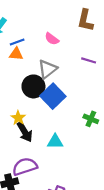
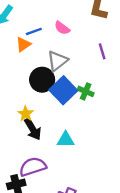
blue line: (17, 42) -> (34, 31), moved
orange triangle: (16, 54) -> (23, 44), turned -40
purple line: (89, 60) -> (102, 51), turned 56
green cross: (91, 119) -> (86, 91), moved

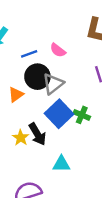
orange triangle: (23, 44) -> (16, 95), moved
black circle: (42, 80) -> (37, 77), moved
black arrow: (33, 129) -> (37, 134), moved

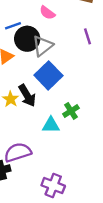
blue line: (29, 54) -> (13, 26), moved
green cross: (82, 115) -> (71, 111), moved, turned 35

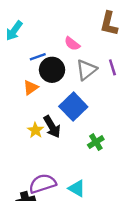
gray triangle: (43, 46) -> (86, 70), moved
cyan triangle: (51, 125) -> (77, 188), moved, turned 30

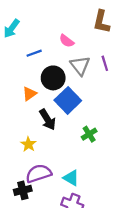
black circle: (52, 70) -> (53, 78), moved
gray triangle: (86, 70) -> (80, 66), turned -30
orange triangle: (31, 88) -> (30, 94), moved
yellow star: (35, 130) -> (28, 144), moved

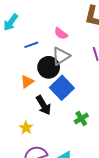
gray triangle: (80, 66) -> (61, 56), moved, turned 36

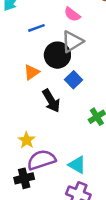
blue square: (62, 88) -> (73, 80), size x0.6
yellow star: (26, 128) -> (27, 140), moved

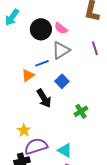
blue line: (36, 28) -> (42, 63), moved
black circle: (57, 55) -> (41, 29), moved

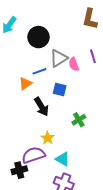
pink semicircle: (61, 28) -> (74, 64), moved, turned 32
blue square: (62, 81) -> (60, 90), turned -32
yellow star: (24, 130) -> (48, 138), moved

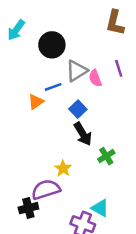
blue square: (60, 90) -> (78, 109), turned 32
black arrow: (41, 107) -> (83, 134), moved
green cross: (79, 120) -> (106, 156), moved
cyan triangle: (63, 159) -> (100, 208), moved

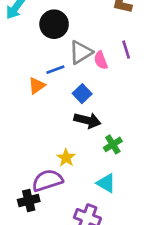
black arrow: (83, 134) -> (87, 120), turned -45
cyan triangle: (100, 208) -> (106, 183), moved

